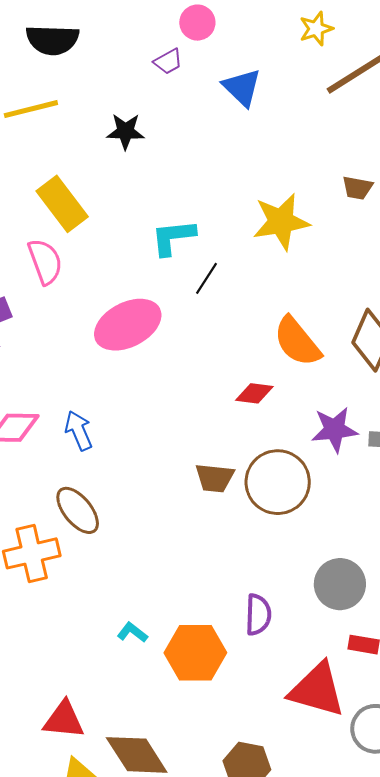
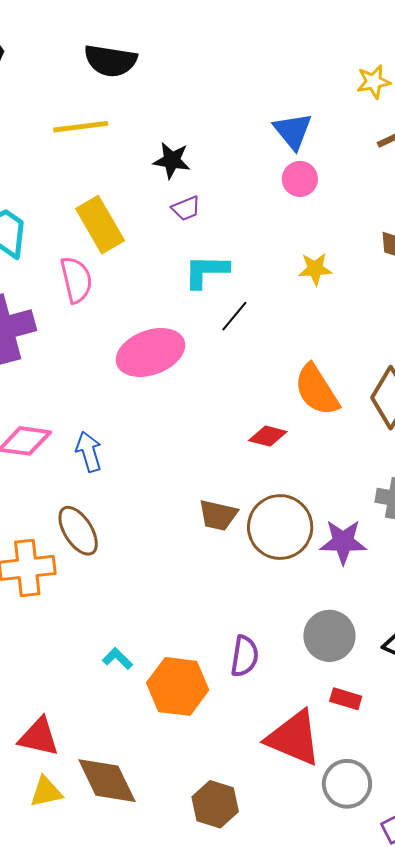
pink circle: (197, 23) -> (300, 179), moved
purple trapezoid: (168, 62) -> (186, 208), moved
yellow star: (281, 222) -> (315, 269), size x0.6
purple star: (335, 430) -> (343, 542), moved

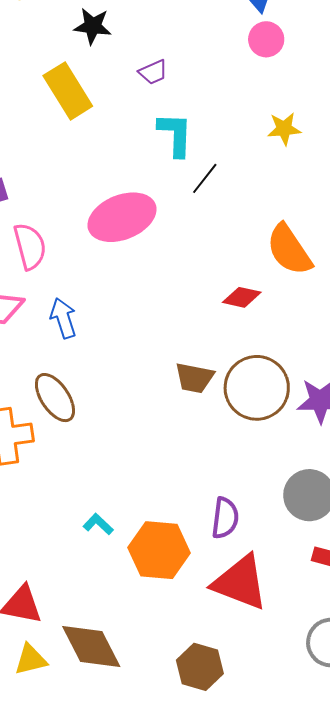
black star: (172, 160) -> (93, 26), moved
cyan L-shape: (206, 271) -> (175, 134), turned 93
pink semicircle: (76, 280) -> (30, 246), moved
red triangle: (294, 738) -> (240, 583), moved

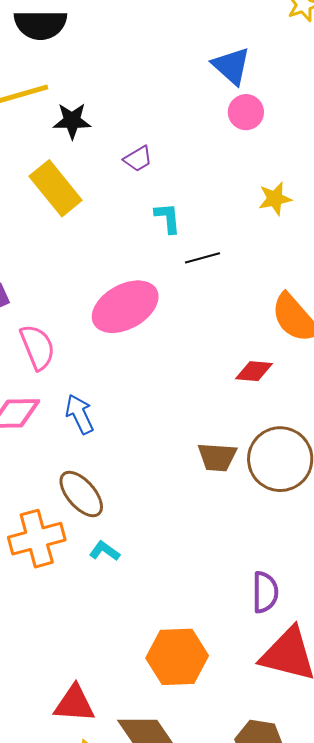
cyan L-shape: (175, 134) -> (168, 218), size x0.7
black line: (205, 178) -> (202, 258), turned 44
cyan L-shape: (98, 524) -> (105, 551), moved
orange hexagon: (159, 550) -> (177, 657), moved

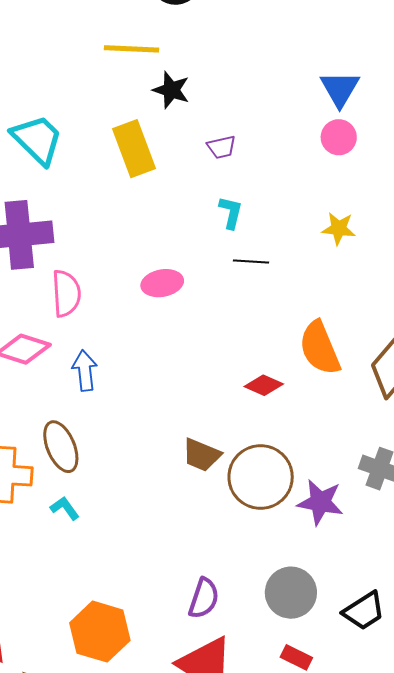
pink ellipse: (125, 307) -> (162, 283), size x0.6

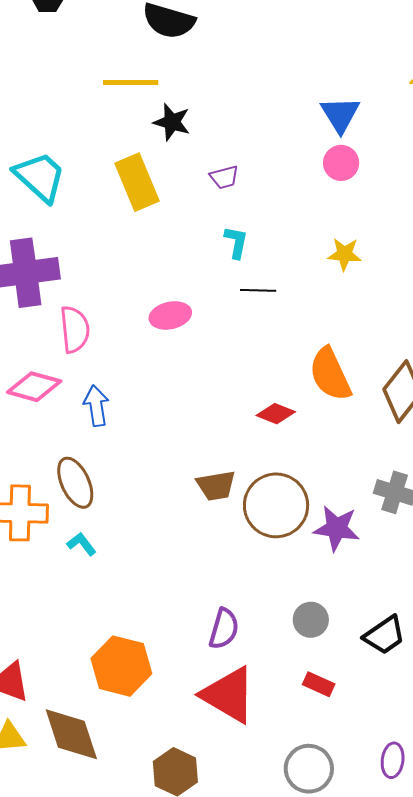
brown trapezoid: (201, 455) -> (216, 486), turned -30
gray circle: (291, 593) -> (311, 620), size x0.7

